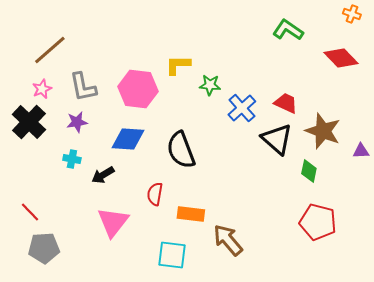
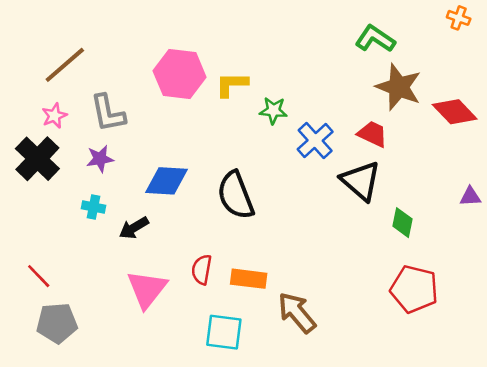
red diamond: (341, 58) -> (455, 112), moved
pink hexagon: (138, 89) -> (180, 74), moved
brown star: (323, 131) -> (399, 87), moved
red semicircle: (155, 194) -> (202, 270), moved

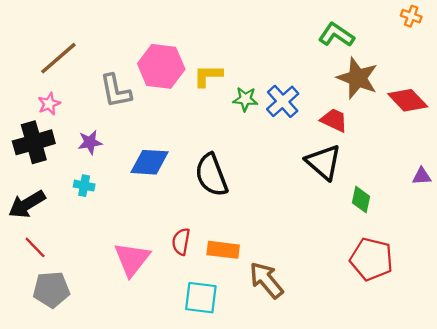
gray L-shape: (108, 113) -> (116, 91), moved
blue cross: (315, 140) -> (283, 101), moved
black cross: (37, 159) -> (34, 142), turned 30
black arrow: (134, 228) -> (27, 204), moved, size x1.4

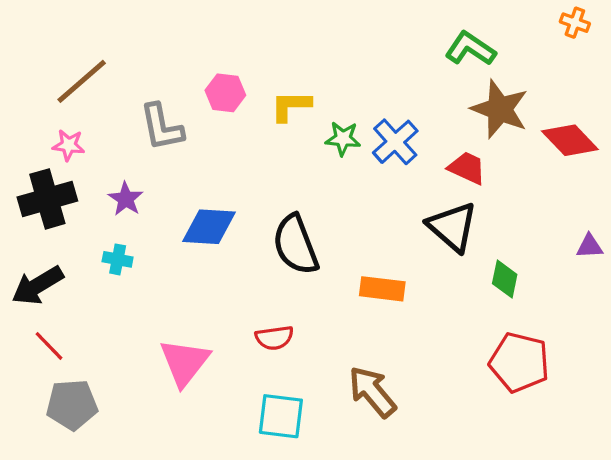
pink hexagon: (161, 66) -> (225, 93), size x0.6
pink star: (49, 104) -> (69, 145), turned 30
purple star: (90, 142) -> (126, 199), turned -30
red semicircle: (181, 242) -> (274, 338), moved, turned -108
orange rectangle: (223, 250) -> (382, 289), moved

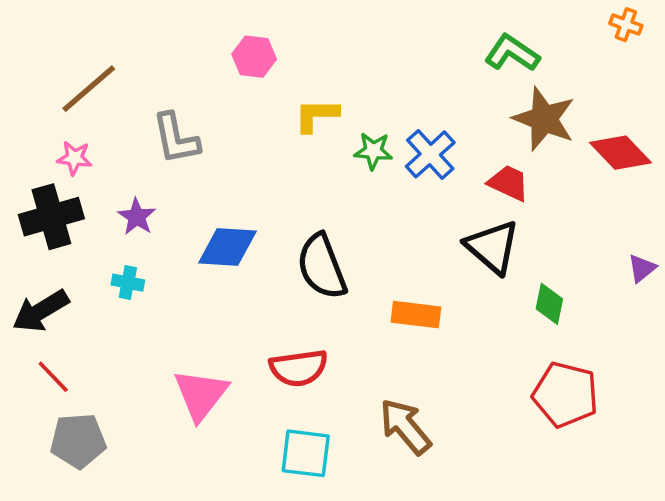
pink hexagon: (225, 93) -> (254, 57), moved
purple triangle: (590, 246) -> (642, 268), turned -36
red semicircle: (274, 338) -> (299, 368), size x1.4

